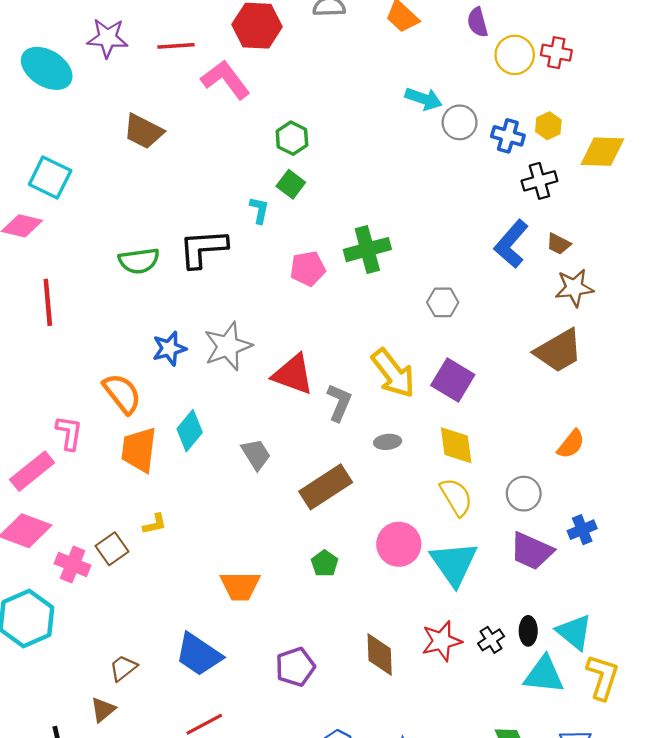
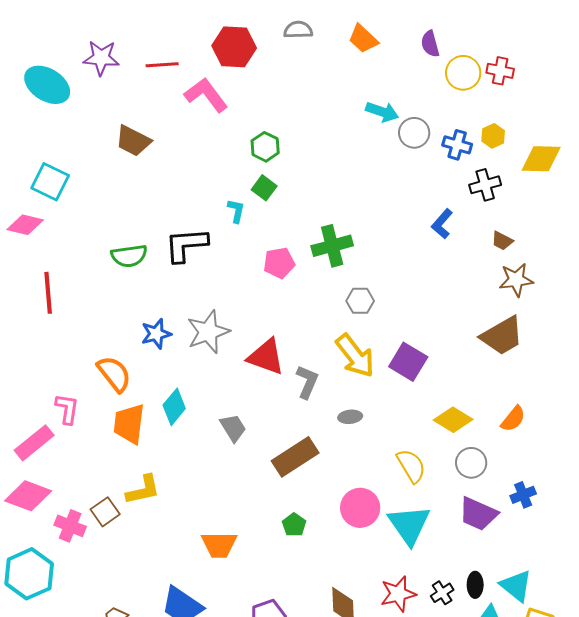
blue L-shape: (511, 244) -> (442, 224), moved, size x0.7
gray hexagon: (443, 302) -> (360, 301), moved
yellow diamond: (456, 445) -> (453, 420), moved, turned -51
yellow L-shape: (155, 524) -> (143, 490), size x1.6

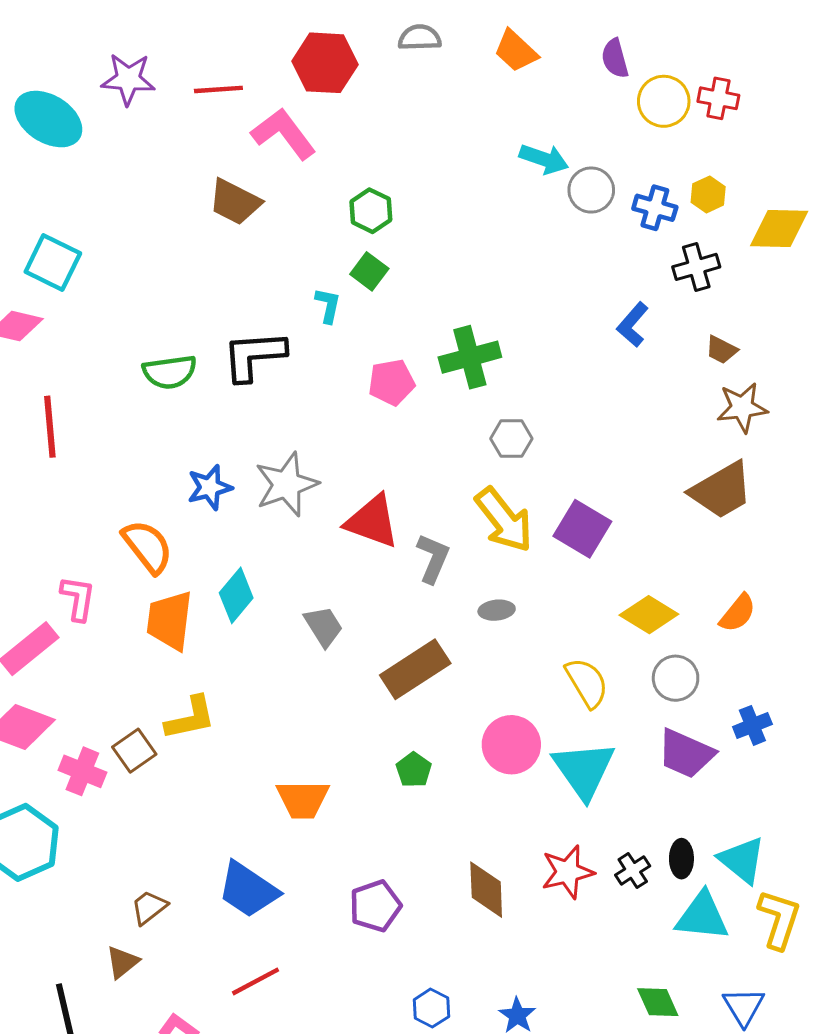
brown trapezoid: (133, 141) -> (235, 202), moved

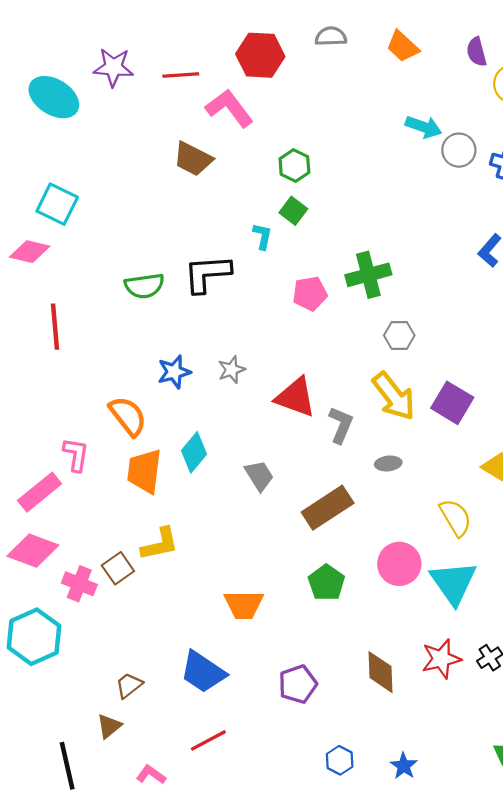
gray star: (287, 484) -> (232, 370), size x0.6
green pentagon: (414, 770) -> (326, 583), size x1.4

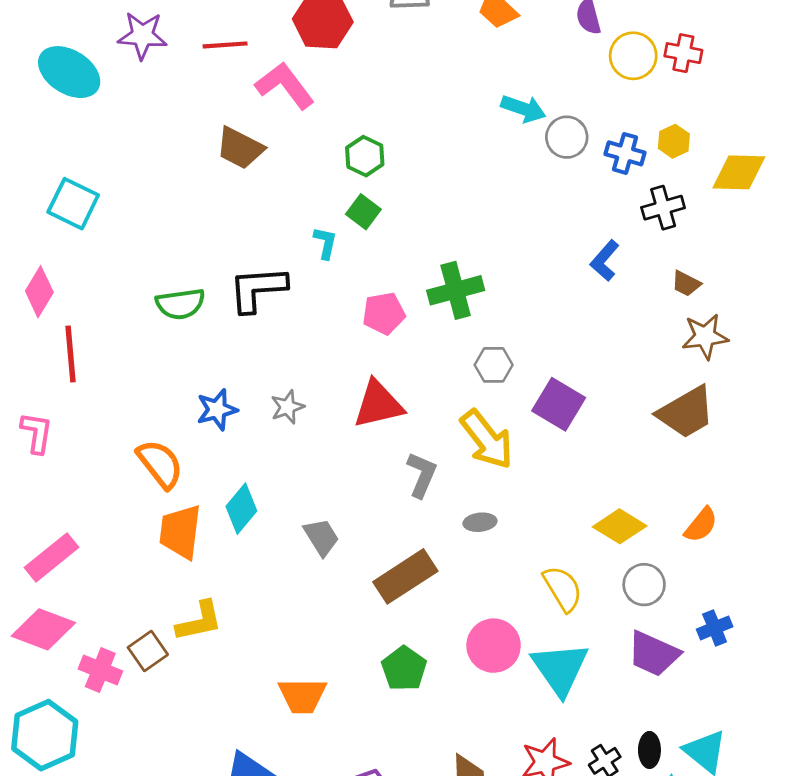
pink diamond: (30, 252) -> (39, 292), moved, turned -72
red triangle: (296, 397) -> (378, 404), moved, turned -33
purple square: (452, 403) -> (559, 404), moved
pink L-shape: (76, 455) -> (37, 433), moved

